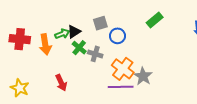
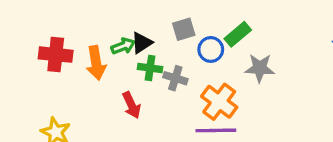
green rectangle: (155, 20) -> (238, 34), moved
green cross: (79, 48) -> (150, 68), turned -32
gray star: (143, 76) -> (260, 68), moved, turned -30
red arrow: (61, 83) -> (132, 105), moved

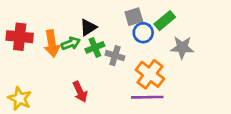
gray square: (184, 29) -> (134, 17), moved
green arrow: (123, 46) -> (71, 43), moved
green cross: (150, 68) -> (95, 47), turned -30
red arrow: (132, 105) -> (80, 92), moved

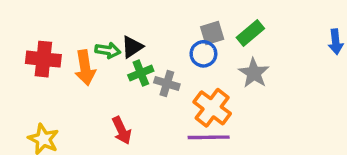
gray square: (134, 17) -> (212, 33), moved
green rectangle: (165, 21) -> (250, 33), moved
green arrow: (71, 43) -> (108, 50), moved, turned 30
gray star: (182, 47) -> (254, 73), turned 30

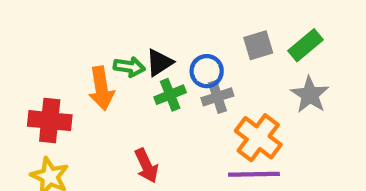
blue circle: (203, 54) -> (207, 71), moved
red cross: (43, 59) -> (50, 121), moved
gray cross: (167, 83) -> (217, 97), moved, turned -35

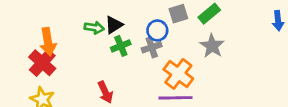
blue circle: (207, 71) -> (157, 30), moved
orange arrow: (101, 88) -> (48, 42), moved
red cross: (50, 121) -> (42, 63), turned 36

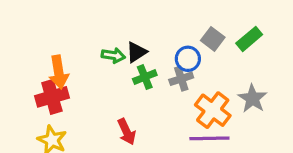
gray square: (178, 14) -> (213, 39), turned -36
gray star: (212, 46) -> (252, 99), moved
red cross: (42, 63) -> (52, 97), turned 32

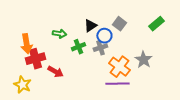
green rectangle: (249, 39) -> (156, 24), moved
black triangle: (136, 52) -> (90, 26), moved
red cross: (52, 97) -> (35, 59), moved
red arrow: (127, 132) -> (55, 72), moved, turned -35

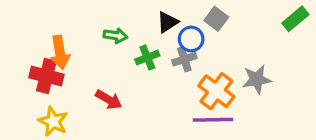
green rectangle: (156, 24) -> (295, 19), moved
red cross: (35, 59) -> (46, 76), moved, turned 30
gray star: (143, 60) -> (257, 79), turned 30

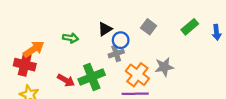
gray square: (216, 19) -> (149, 27), moved
orange arrow: (60, 52) -> (34, 49), turned -115
green cross: (147, 57) -> (92, 77), moved, size x1.6

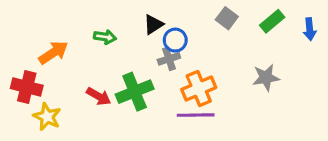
gray square: (149, 27) -> (227, 18), moved
red cross: (25, 65) -> (27, 87), moved
gray star: (164, 67) -> (266, 78), moved
orange cross: (137, 75) -> (199, 89), turned 30

